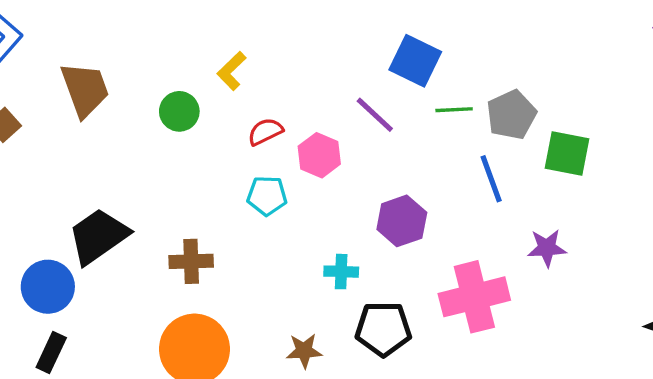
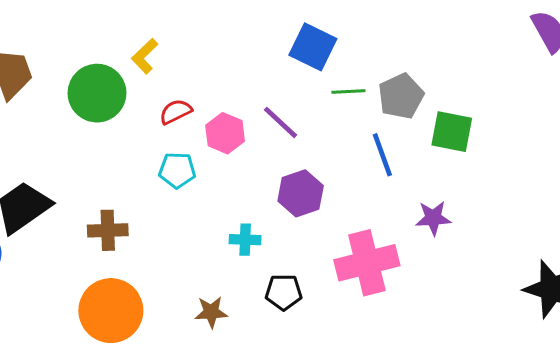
green circle: (179, 111) -> (97, 93), size x1.6
purple line: (375, 115) -> (281, 122), moved
black pentagon: (383, 329) -> (284, 292), size x0.7

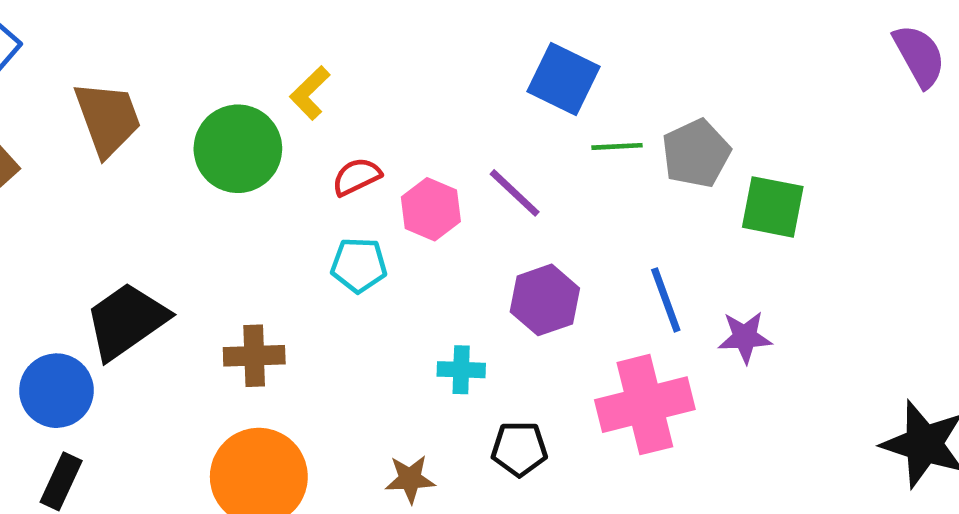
blue line: (382, 155) -> (666, 300), moved

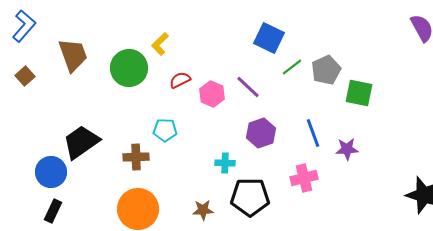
green line: (617, 146) -> (292, 67), turned -35
cyan pentagon: (359, 265) -> (165, 130), moved
pink cross: (645, 405) -> (304, 178), size x0.7
black pentagon: (519, 449) -> (250, 197), size x1.6

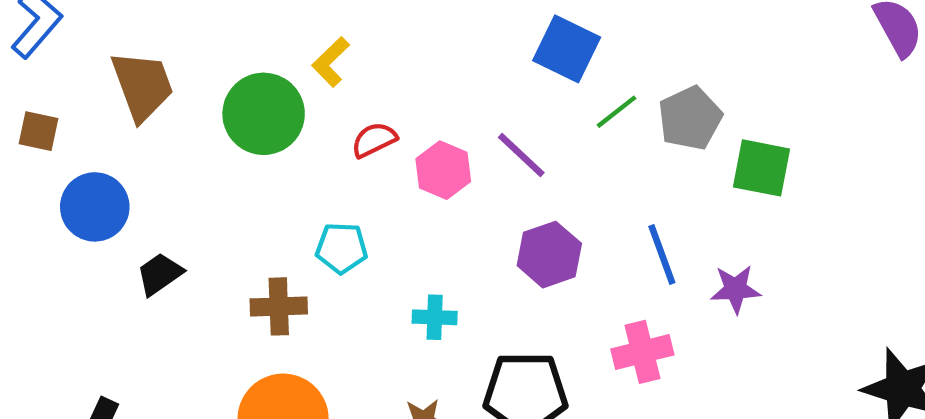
brown square: (25, 76) -> (38, 131), turned -36
black trapezoid: (81, 142) -> (160, 274), size x0.6
cyan cross: (225, 163) -> (435, 317), moved
blue circle: (51, 172) -> (95, 207), moved

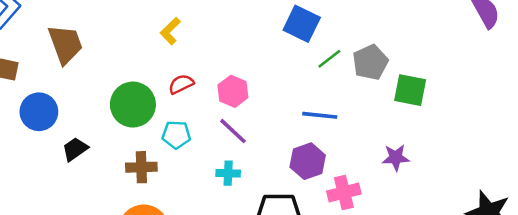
green circle: (264, 114) -> (133, 105), moved
red semicircle: (374, 140) -> (181, 84), moved
purple line: (521, 155) -> (233, 131), moved
purple hexagon: (549, 255) -> (308, 161), moved
blue line: (662, 255) -> (320, 115), moved, turned -64

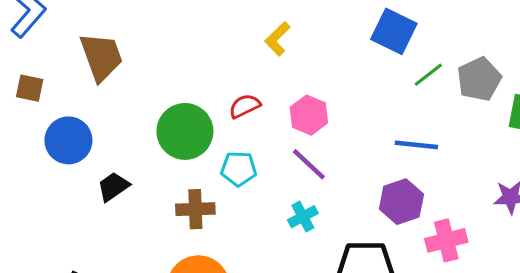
yellow L-shape: (170, 31) -> (278, 39), moved
cyan cross: (228, 173) -> (303, 217), turned -30

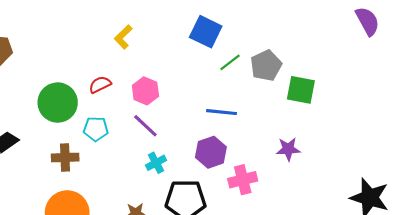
cyan cross: (303, 217) -> (156, 163), moved

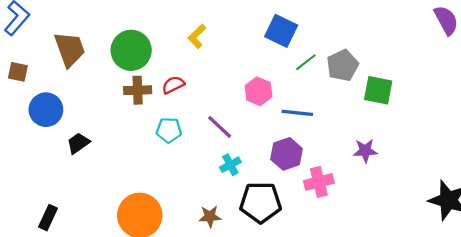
pink hexagon: (145, 91) -> (258, 91), moved
green circle: (58, 103) -> (131, 50), moved
brown cross: (65, 158) -> (138, 90), moved

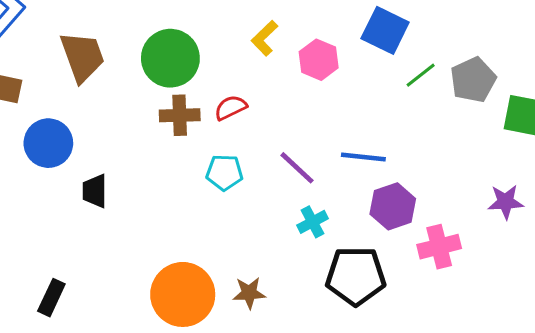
pink hexagon: (258, 91) -> (319, 60), moved
blue line: (297, 113) -> (363, 157), moved
black trapezoid: (78, 143) -> (95, 191), turned -55
brown star: (210, 216) -> (249, 293), moved

